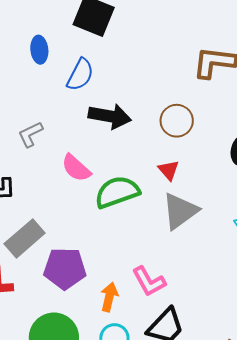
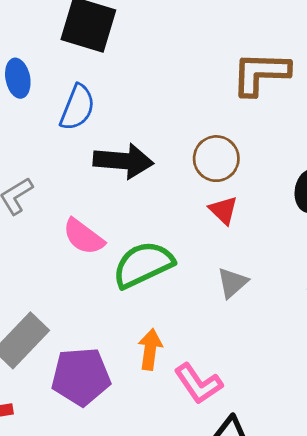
red triangle: (169, 170) -> (223, 210), moved
gray triangle: (180, 211) -> (232, 283), size x0.6
orange arrow: (109, 297) -> (150, 349), moved

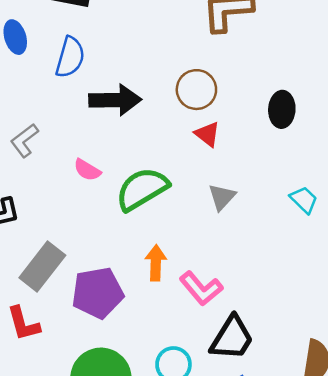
pink semicircle: (84, 237) -> (87, 170), size x0.7

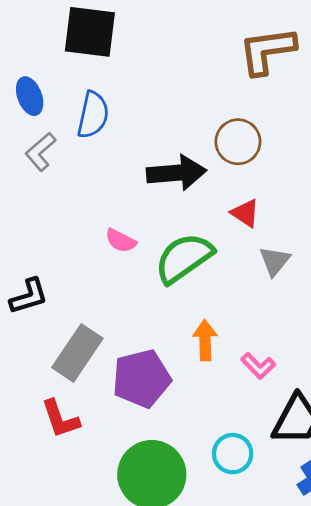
black arrow: (115, 100) -> (176, 173), moved
red triangle: (207, 134) -> (245, 213), moved
gray L-shape: (24, 140) -> (40, 152), moved
pink L-shape: (201, 288) -> (258, 366), size x0.7

